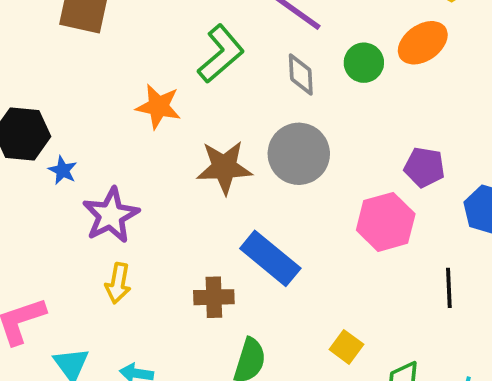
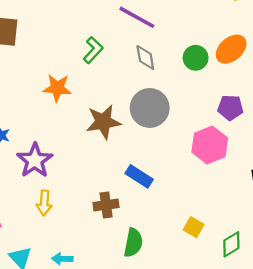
orange ellipse: (423, 43) -> (231, 49), moved
green L-shape: (221, 54) -> (93, 50), size x0.7
green circle: (364, 63) -> (196, 58), moved
blue rectangle: (270, 258) -> (139, 176), size x0.7

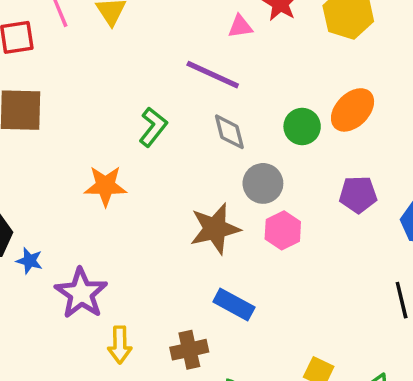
gray circle: (150, 108) -> (263, 183), moved, size x0.7
brown star: (103, 122) -> (215, 229), moved
pink hexagon: (210, 145) -> (283, 230), moved, size x0.7
yellow arrow: (44, 203) -> (120, 345), moved

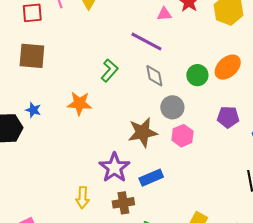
blue star: (29, 261) -> (33, 110), moved
purple star: (81, 293) -> (114, 168), moved
blue rectangle: (234, 304) -> (151, 178), turned -55

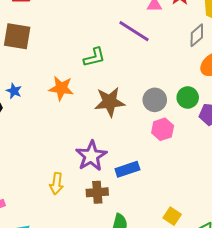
green L-shape: (110, 70) -> (94, 57), turned 30
green circle: (197, 75) -> (188, 97), moved
gray diamond: (154, 76) -> (197, 35), moved, turned 55
brown star: (143, 132) -> (110, 102), moved

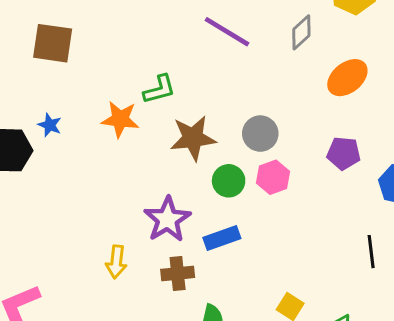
gray diamond: (197, 35) -> (301, 32), moved
green L-shape: (94, 57) -> (159, 89), moved
green circle: (188, 97) -> (229, 181), moved

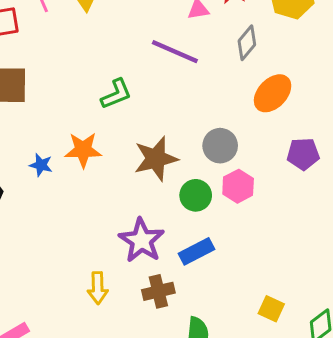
orange ellipse: (347, 78) -> (273, 93), moved
green L-shape: (159, 89) -> (116, 94), moved
blue star: (50, 125) -> (41, 165), moved

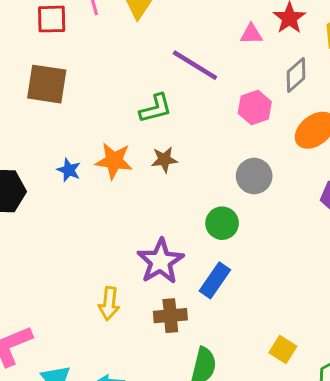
purple line: (175, 52) -> (195, 65), moved
brown star: (156, 159) -> (164, 160), moved, size x0.6
pink hexagon: (238, 186) -> (255, 108), moved
blue rectangle: (197, 251) -> (215, 280), turned -36

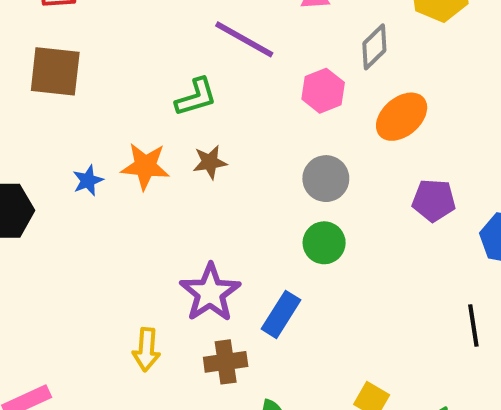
blue star: (69, 170) -> (88, 180), turned 30
green circle: (222, 223) -> (324, 243), moved

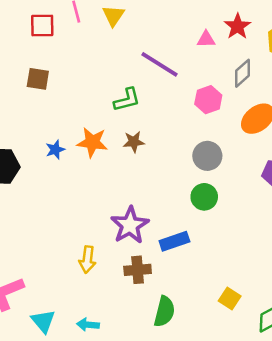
brown square: (55, 71) -> (38, 79), size x0.7
blue rectangle: (281, 314) -> (174, 241), turned 36

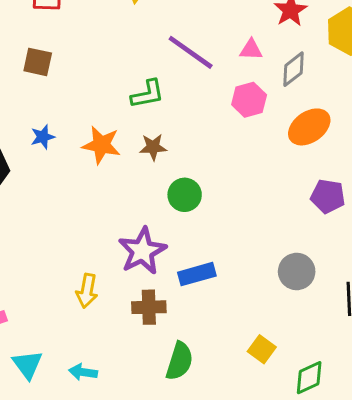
pink triangle: (206, 39) -> (251, 50), moved
blue star: (55, 150) -> (43, 137), moved
gray circle: (207, 156) -> (297, 271), moved
green circle: (204, 197) -> (185, 195), moved

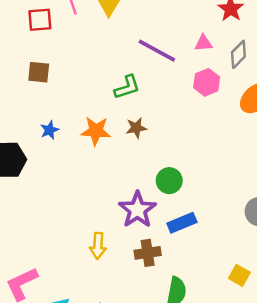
green circle: (185, 195) -> (169, 181), moved

